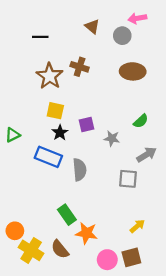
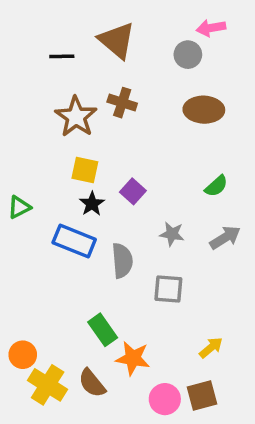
brown triangle: (92, 26) -> (117, 40), moved, size x1.6
purple square: (86, 125) -> (133, 191), turned -35
gray star: (112, 138) -> (172, 234), moved
gray square: (128, 179) -> (168, 289), moved

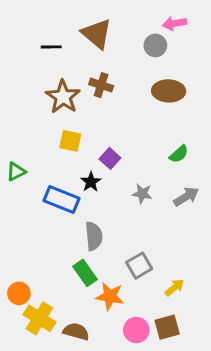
black star: (92, 204) -> (91, 182), moved
gray semicircle: (122, 261) -> (94, 236), moved
gray square: (168, 289) -> (139, 266), moved, turned -35
brown semicircle: (92, 383) -> (76, 332), moved, turned 145

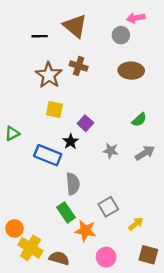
brown square: (167, 327) -> (148, 255), moved, turned 30

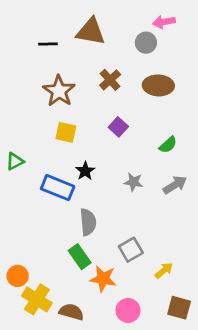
brown triangle: (75, 26) -> (91, 32), turned -30
brown cross: (79, 66) -> (110, 80), moved, turned 30
purple square: (85, 123) -> (118, 127), moved

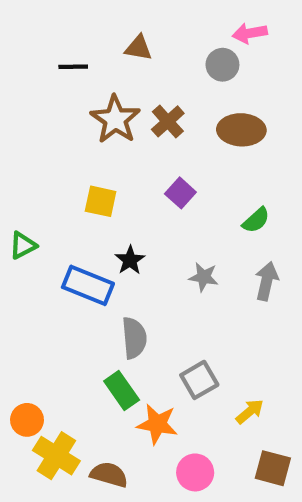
brown triangle: (91, 32) -> (138, 48), size x0.6
brown star: (59, 91) -> (115, 119), moved
gray arrow: (175, 185) -> (267, 281), turned -45

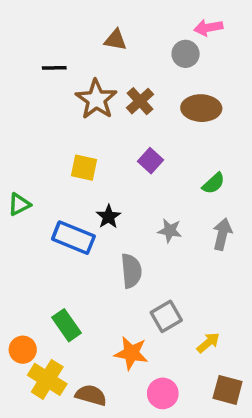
black line: (73, 67) -> (54, 68), moved
gray semicircle: (134, 338) -> (131, 271), moved
green rectangle: (122, 390) -> (66, 325), moved

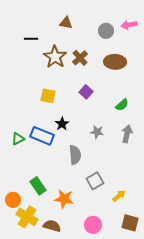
pink arrow: (208, 28) -> (129, 25), moved
green triangle: (19, 204) -> (18, 139), moved
orange star: (131, 353) -> (64, 199), moved

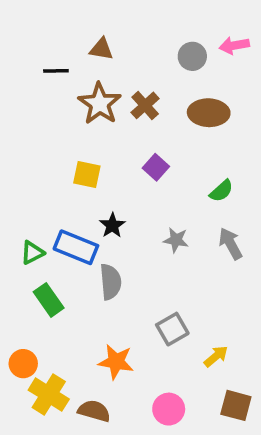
brown triangle: (66, 23) -> (101, 49), moved
gray arrow: (127, 134) -> (231, 244), turned -42
gray semicircle: (75, 155) -> (110, 282), moved
green rectangle: (38, 186) -> (49, 300), moved

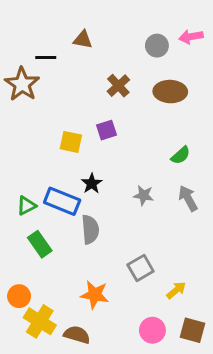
brown star: (100, 104) -> (22, 84), moved
purple square: (156, 167) -> (106, 130), moved, turned 30
pink circle: (169, 409) -> (152, 330), moved

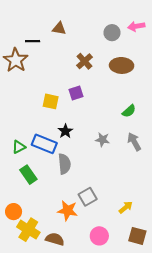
gray square: (141, 268) -> (88, 197), moved
pink circle: (152, 330) -> (99, 236), moved

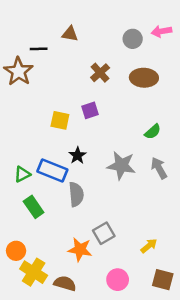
gray star: (102, 140) -> (121, 166), size x1.6

